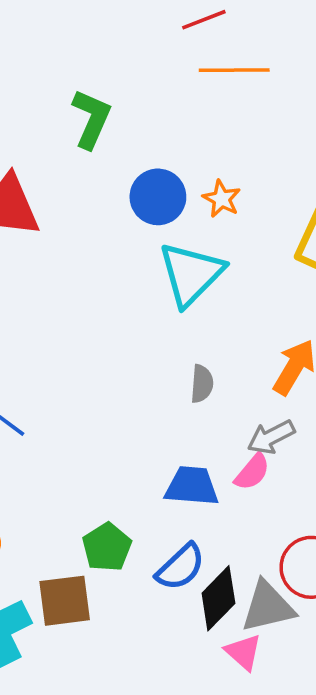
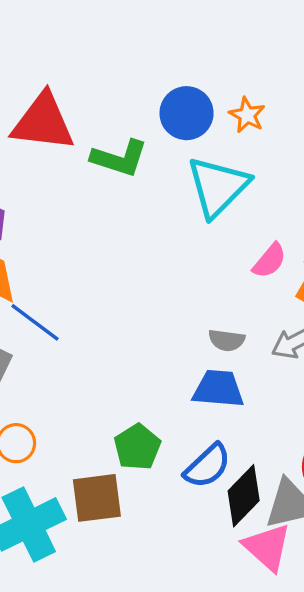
green L-shape: (91, 119) -> (119, 158), moved, turned 84
gray semicircle: (202, 384) -> (227, 340), moved, turned 93
pink semicircle: (252, 472) -> (270, 261), moved
pink triangle: (243, 652) -> (267, 547), size x1.4

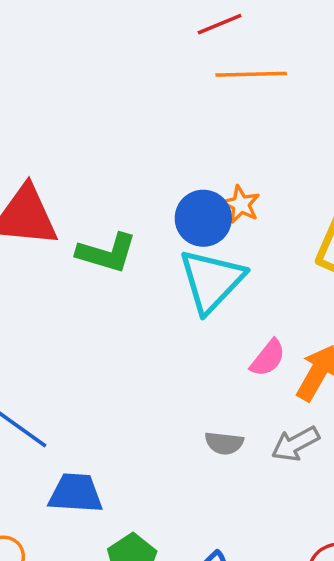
blue circle: (187, 113) -> (203, 218), moved
blue trapezoid: (218, 389) -> (76, 493), moved

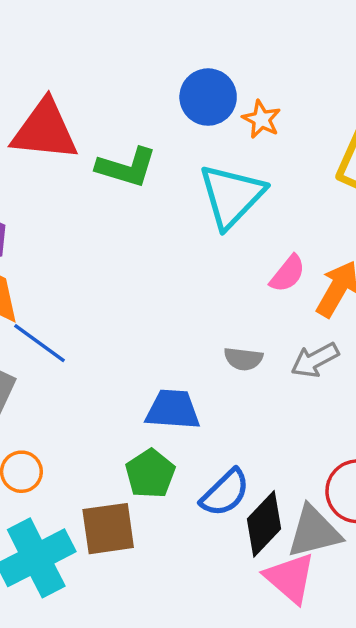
blue circle: (203, 218) -> (208, 97), moved
blue trapezoid: (76, 493) -> (173, 410), moved

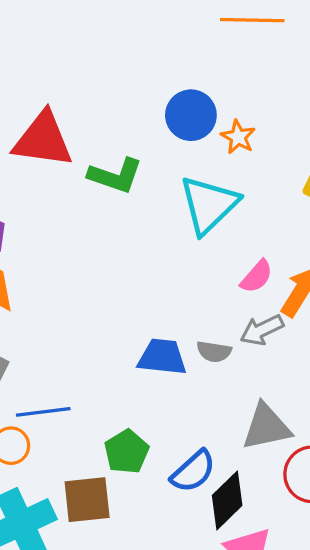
blue line: (40, 343) -> (43, 412), moved, turned -45
gray arrow: (315, 360) -> (262, 330), moved
blue trapezoid: (173, 410) -> (162, 357), moved
gray triangle: (314, 532) -> (266, 427), moved

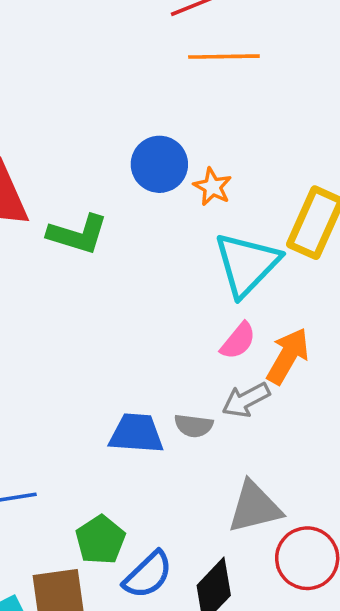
cyan triangle: (209, 205) -> (247, 264), moved
blue semicircle: (193, 471) -> (148, 575), moved

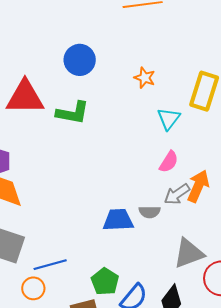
blue circle: (159, 164) -> (80, 60), moved
cyan triangle: (247, 264) -> (169, 119), size x0.6
orange arrow: (288, 356) -> (198, 186), moved

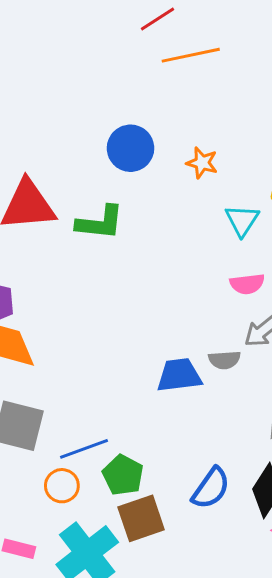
blue circle: (80, 60) -> (130, 148), moved
pink semicircle: (169, 162) -> (247, 284), turned 55
green pentagon: (105, 281) -> (123, 475), moved

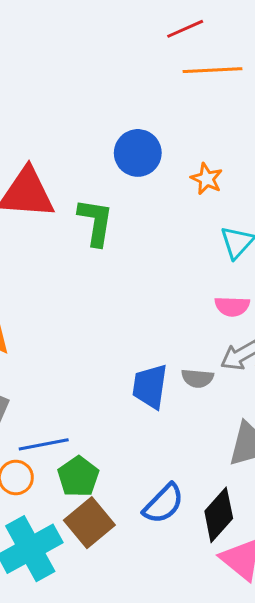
green L-shape: (100, 223) -> (96, 222), turned -96
blue trapezoid: (179, 375) -> (150, 386), turned -84
brown square: (141, 518) -> (89, 523), turned -30

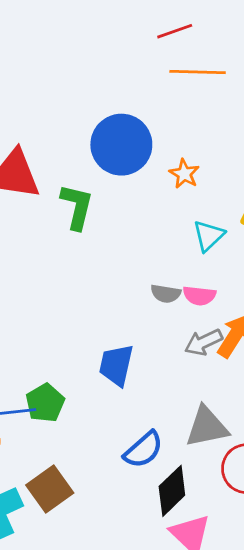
blue circle: (138, 153) -> (121, 145), size x1.4
gray semicircle: (197, 378) -> (166, 294), moved
green pentagon: (78, 477) -> (45, 403), moved
blue semicircle: (163, 504) -> (143, 450), moved

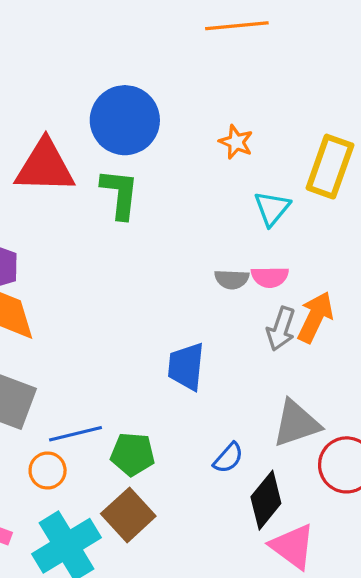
blue circle: (121, 145) -> (125, 120), moved
gray arrow: (203, 342) -> (281, 329), turned -39
green pentagon: (45, 403) -> (133, 454), moved, turned -30
blue semicircle: (143, 450) -> (228, 458), size x0.7

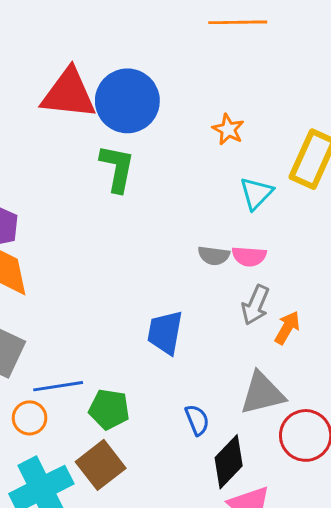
red triangle: (45, 166) -> (69, 94), moved
orange arrow: (315, 317) -> (287, 328), moved, size x0.7
blue semicircle: (228, 458) -> (197, 420), turned -68

